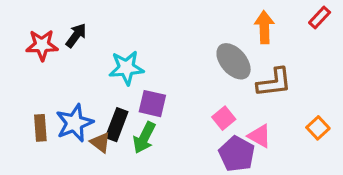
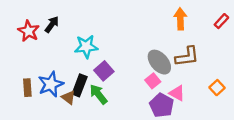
red rectangle: (320, 17) -> (221, 21), moved
red star: (42, 45) -> (29, 31), turned 30
gray ellipse: (234, 61) -> (159, 62), moved
purple square: (152, 104) -> (104, 71), turned 36
green arrow: (144, 138) -> (98, 94), turned 115

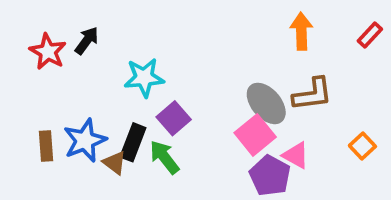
pink square: (153, 81) -> (255, 135), size x1.5

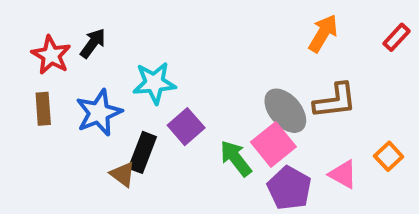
orange arrow: (301, 31) -> (323, 33), turned 33
blue star: (85, 140) -> (99, 113), moved
brown rectangle: (46, 146) -> (43, 109), moved
pink triangle: (296, 155) -> (343, 174), moved
green arrow: (164, 157) -> (236, 158), moved

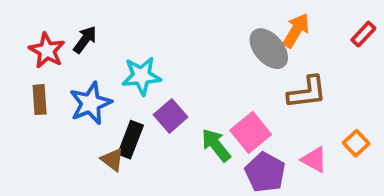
gray ellipse: (285, 111) -> (269, 49), moved

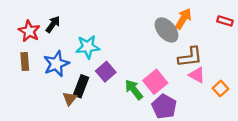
red rectangle: (363, 34) -> (225, 21), turned 64
brown triangle: (112, 160) -> (70, 99), turned 32
pink triangle: (314, 160) -> (197, 75), moved

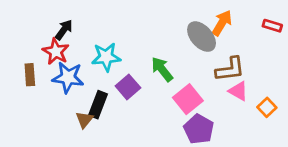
red star: (29, 31) -> (56, 52), moved
blue star: (56, 64) -> (68, 77), turned 30
green arrow: (134, 90) -> (162, 69), moved

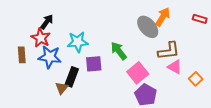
purple square: (128, 87) -> (94, 64), turned 36

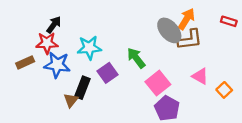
red star: (41, 38) -> (47, 43), turned -30
brown L-shape: (169, 51) -> (190, 40), moved
brown rectangle: (22, 55) -> (25, 62), turned 70
purple square: (94, 64) -> (108, 73), turned -30

